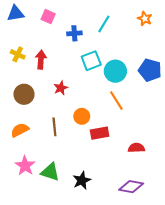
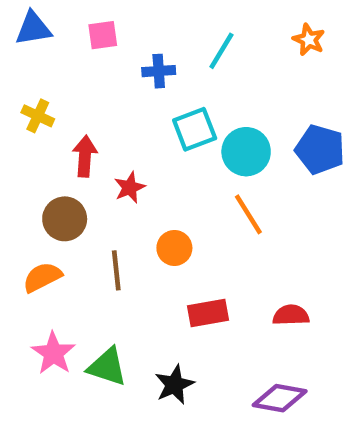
pink square: (48, 17) -> (103, 35), turned -32
red arrow: (41, 60) -> (85, 156), moved
brown circle: (24, 94) -> (65, 219), moved
red rectangle: (100, 133) -> (208, 313), moved

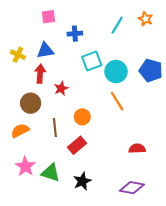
blue triangle: (33, 28) -> (45, 50), moved
cyan line: (221, 51) -> (117, 25), moved
red rectangle: (208, 313) -> (77, 145), moved, turned -30

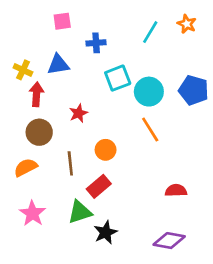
red arrow: (40, 74) -> (36, 94), moved
green triangle: (51, 173) -> (80, 212), moved, turned -36

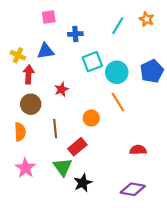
blue pentagon: (194, 90) -> (152, 71), turned 30
orange circle: (106, 150) -> (91, 118), moved
orange semicircle: (26, 167) -> (20, 132), turned 114
green triangle: (80, 212) -> (63, 167), turned -48

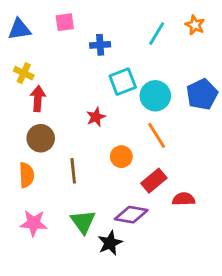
blue triangle: (46, 51) -> (19, 29), moved
red star: (61, 89) -> (96, 117), moved
red rectangle: (77, 147) -> (154, 181), moved
pink star: (25, 168) -> (34, 223), turned -30
purple diamond: (133, 189) -> (131, 215), moved

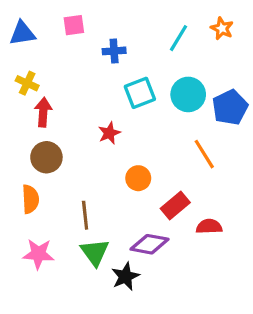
cyan circle: (155, 96) -> (188, 94), moved
orange line: (157, 135) -> (204, 154), moved
brown line: (73, 171) -> (85, 215), moved

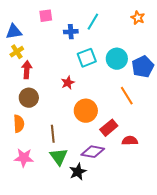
blue triangle: (22, 33) -> (14, 32), moved
cyan line: (178, 38) -> (93, 22), moved
yellow cross: (27, 83) -> (17, 52), turned 32
orange circle: (138, 178) -> (86, 111), size x1.5

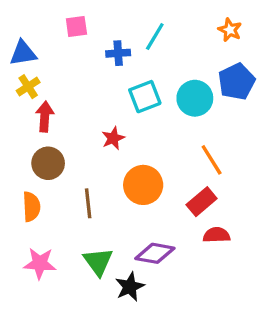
blue pentagon: (143, 67) -> (237, 82), moved
red rectangle: (109, 128) -> (202, 202), moved
brown line: (53, 134) -> (88, 203), moved

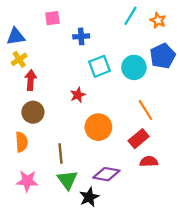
cyan line: (155, 37) -> (130, 16), moved
brown line: (88, 203) -> (60, 153), moved

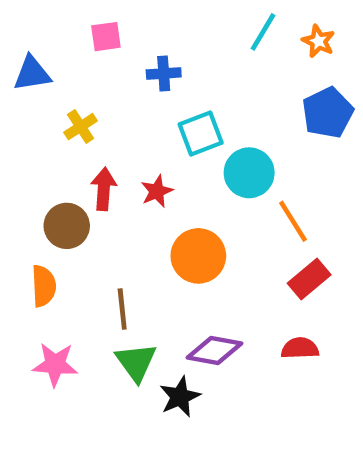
yellow cross: (19, 59) -> (81, 127), moved
cyan circle: (134, 67) -> (249, 173), moved
red arrow: (31, 80) -> (104, 189), moved
red rectangle: (139, 139) -> (309, 279), moved
red semicircle: (149, 162) -> (300, 348), moved

